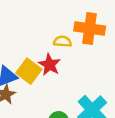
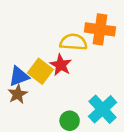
yellow semicircle: (62, 41) -> (73, 42), size x1.5

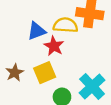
yellow square: (40, 71) -> (45, 73), moved, turned 30
blue triangle: (19, 76) -> (37, 31), moved

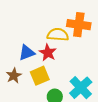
blue triangle: (37, 31) -> (27, 53), moved

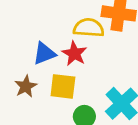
yellow square: (40, 76) -> (63, 86), turned 30

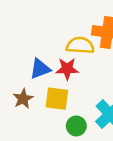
red star: (74, 54) -> (67, 69), turned -30

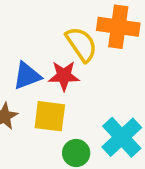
yellow semicircle: (80, 45) -> (81, 44), turned 52

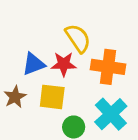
orange cross: (118, 27) -> (108, 67), moved

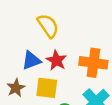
yellow semicircle: (78, 38) -> (48, 26), moved
red star: (64, 64) -> (56, 60), turned 30

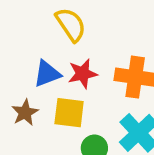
red star: (56, 60) -> (83, 74), turned 30

